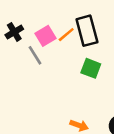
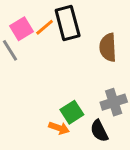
green square: (91, 68) -> (72, 112), moved, turned 36

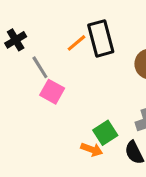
pink square: (22, 29) -> (52, 92), moved, turned -30

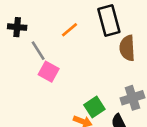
black rectangle: (101, 38) -> (109, 21), moved
black cross: (16, 40) -> (17, 27), turned 36

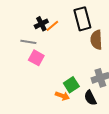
black cross: (17, 27) -> (41, 24), moved, turned -32
gray line: (38, 51) -> (28, 42), turned -49

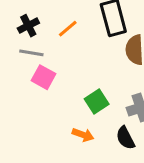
black cross: (41, 24) -> (28, 26), moved
green square: (71, 85) -> (97, 101), moved

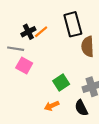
black cross: (28, 26) -> (28, 32), moved
orange arrow: (83, 135) -> (52, 106), turned 136

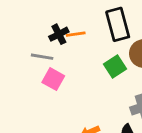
orange line: (41, 32) -> (76, 34), turned 32
green square: (61, 83) -> (115, 66), moved

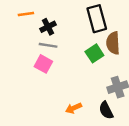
orange line: (76, 34) -> (26, 14), moved
gray line: (42, 57) -> (48, 45), moved

